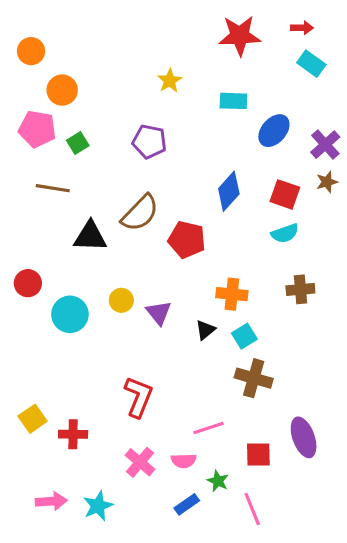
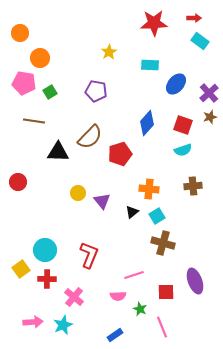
red pentagon: (187, 240) -> (120, 154), turned -30
cyan circle: (70, 314) -> (45, 250), moved
pink cross: (140, 462) -> (74, 297), moved
blue rectangle: (187, 504) -> (115, 335), moved

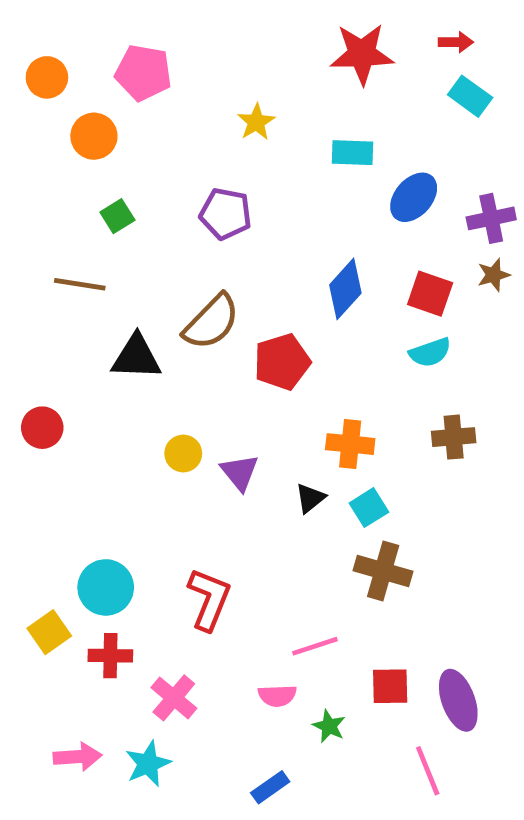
pink pentagon: (24, 83) -> (143, 73), moved
purple cross: (209, 93) -> (491, 218), turned 30
purple ellipse: (195, 281) -> (458, 700), moved
pink line: (162, 327) -> (428, 771), moved

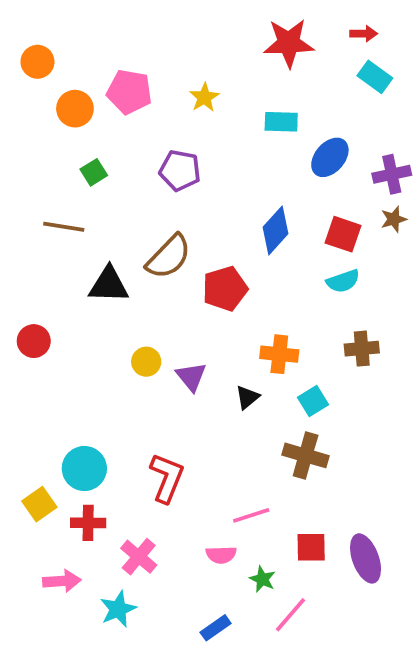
pink pentagon: (143, 73) -> (129, 92), moved
cyan square: (369, 508) -> (313, 401), moved
pink arrow: (77, 757) -> (62, 581), moved
pink line: (428, 771) -> (291, 615), moved, turned 63

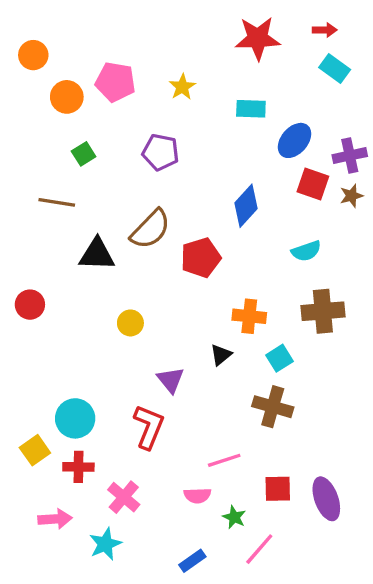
red square: (343, 234) -> (313, 184), moved
brown cross: (362, 349) -> (323, 311), size x1.4
purple triangle: (191, 377) -> (171, 380), moved

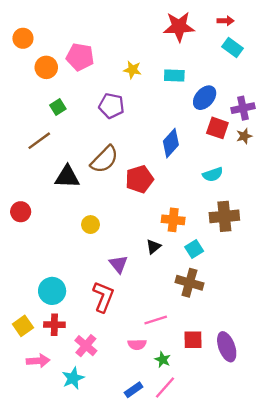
yellow star: (182, 87) -> (132, 70), moved, turned -30
brown line: (57, 202) -> (39, 141), turned -45
yellow square: (35, 450) -> (23, 326), moved
pink line: (259, 549) -> (165, 388), moved

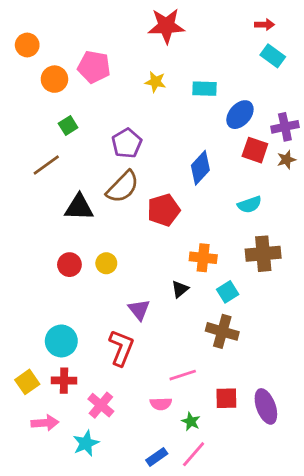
red star: (179, 27) -> (166, 26), moved
purple pentagon: (111, 106) -> (127, 143), moved, turned 30
red circle: (21, 212) -> (69, 265), moved

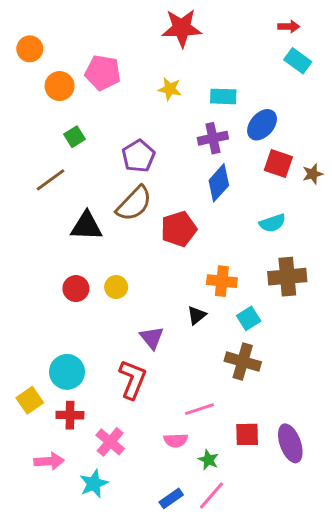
purple cross: (285, 127) -> (213, 138), moved
yellow square: (27, 382) -> (30, 400), moved

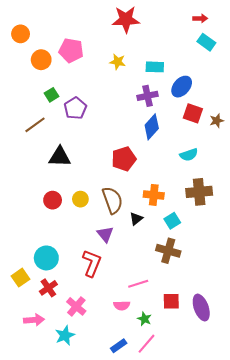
purple pentagon: (138, 156) -> (75, 108), moved
brown semicircle: (134, 204) -> (112, 200), moved, turned -64
red cross: (70, 415) -> (48, 288), turned -36

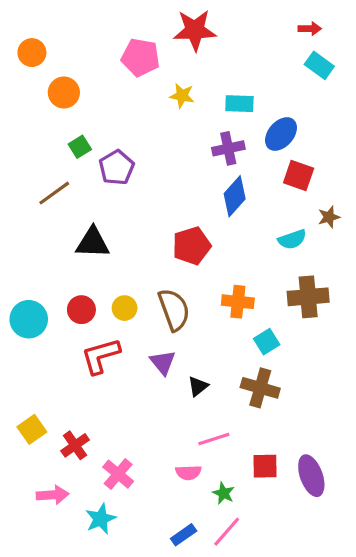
pink pentagon: (71, 50) -> (140, 57), moved
brown star: (217, 121) -> (329, 217), moved
black triangle: (136, 219) -> (198, 386), moved
cyan circle: (46, 258) -> (29, 319), moved
red L-shape: (92, 263) -> (101, 356), moved, turned -128

